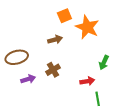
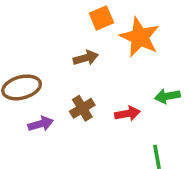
green arrow: (104, 62) -> (167, 96), turned 56
red arrow: (87, 81) -> (127, 113), moved

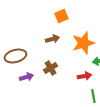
orange star: (140, 37) -> (83, 43), moved, turned 30
red arrow: (127, 113) -> (84, 76), moved

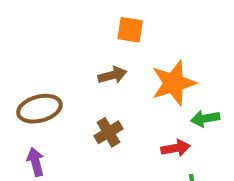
orange square: (61, 16) -> (130, 30), turned 32
purple arrow: (26, 77) -> (36, 162), moved, turned -88

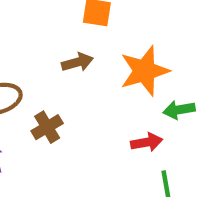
brown cross: (108, 132) -> (47, 127), moved

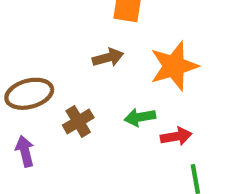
green arrow: (179, 110) -> (140, 117), moved

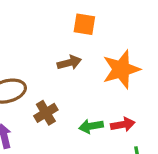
green arrow: (140, 117) -> (91, 126), moved

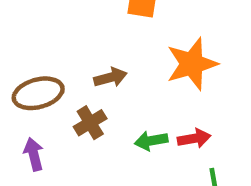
brown arrow: (69, 63) -> (110, 77), moved

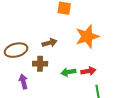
brown cross: (90, 123) -> (40, 64), turned 32
purple arrow: (34, 154) -> (23, 82), moved

